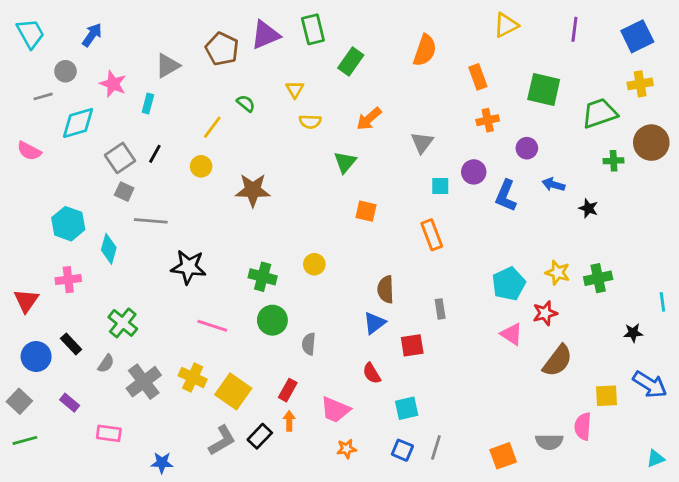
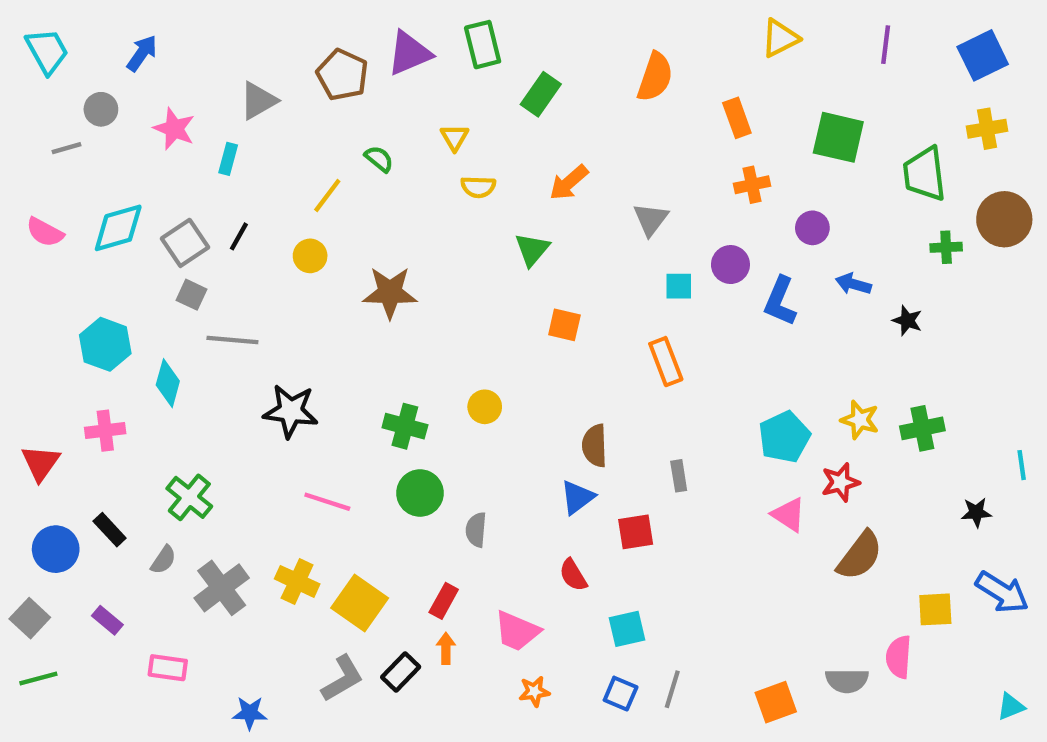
green trapezoid: (600, 113) -> (925, 174), turned -78
cyan diamond: (78, 123) -> (118, 228), moved

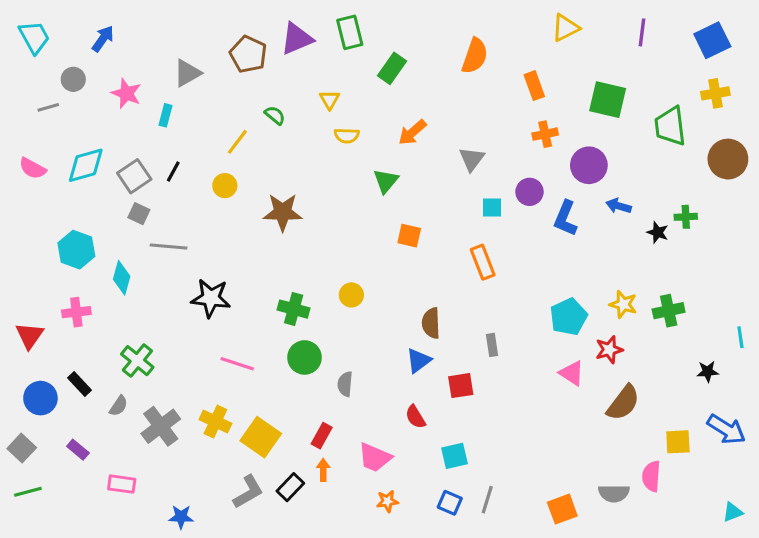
purple circle: (812, 228) -> (589, 165), size x1.5
green cross: (946, 247) -> (686, 217), moved

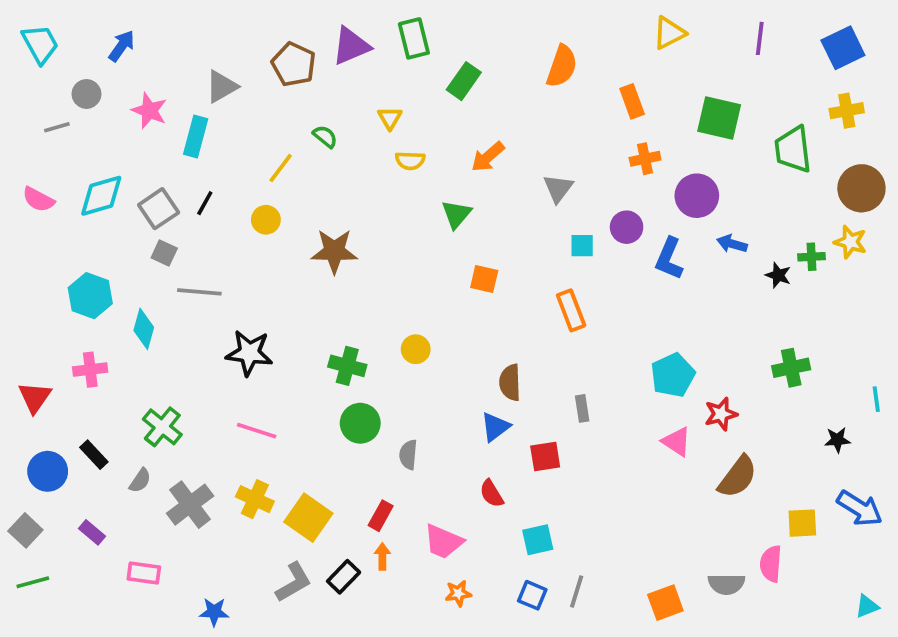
cyan rectangle: (165, 115) -> (196, 137), size x1.5
yellow star: (623, 304) -> (850, 242), moved
pink line: (237, 364) -> (257, 431), moved

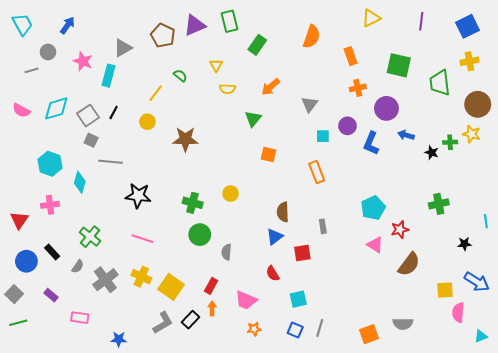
pink semicircle: (771, 564) -> (458, 313), moved

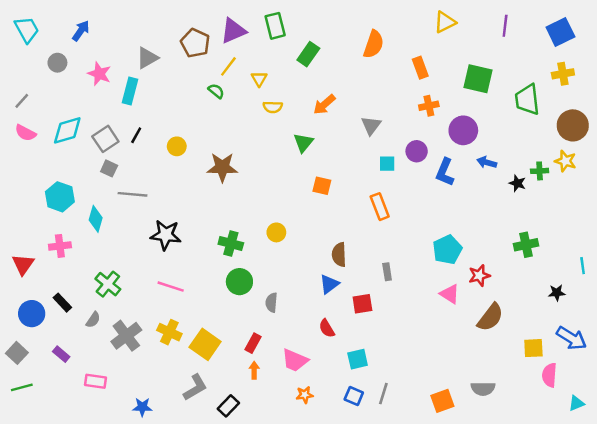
gray line: (32, 70) -> (22, 101), moved, turned -32
yellow line: (156, 93) -> (228, 66), moved
black rectangle: (191, 320) -> (228, 406), moved

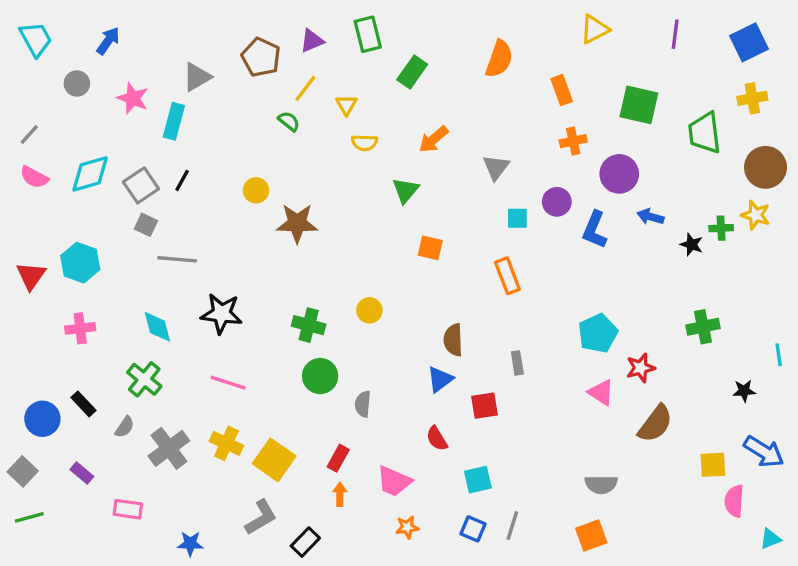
purple triangle: (233, 31) -> (312, 41), size x0.7
yellow circle: (177, 146) -> (256, 190), moved
cyan diamond: (96, 219) -> (157, 327), moved, turned -30
red triangle: (23, 264) -> (31, 276), moved
gray semicircle: (483, 389) -> (601, 484), moved

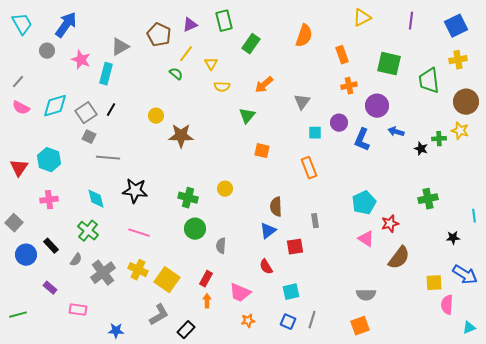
blue arrow: (108, 41) -> (66, 25), size x1.5
gray square: (23, 471) -> (14, 223), moved

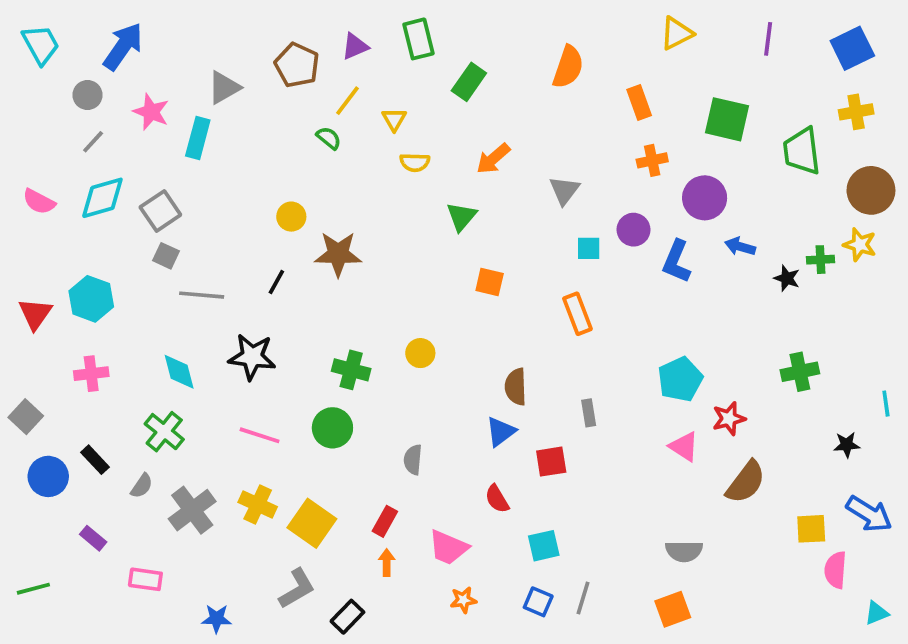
gray line: (18, 82) -> (93, 142), moved
black line: (111, 110) -> (276, 282), moved
green circle: (195, 229) -> (332, 428), moved

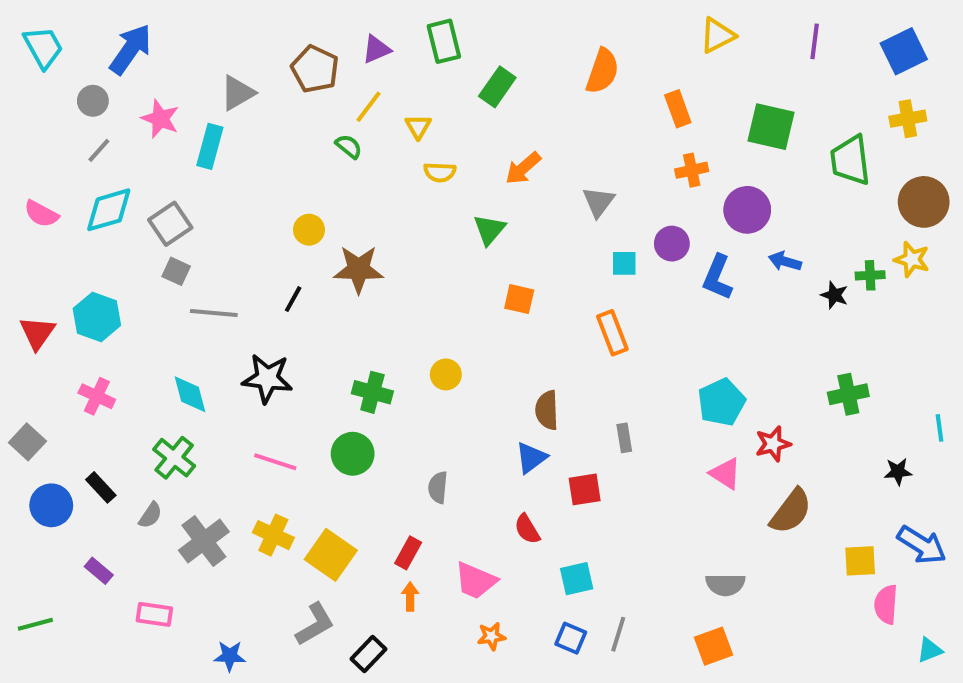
pink cross: (91, 374) -> (97, 396), turned 32

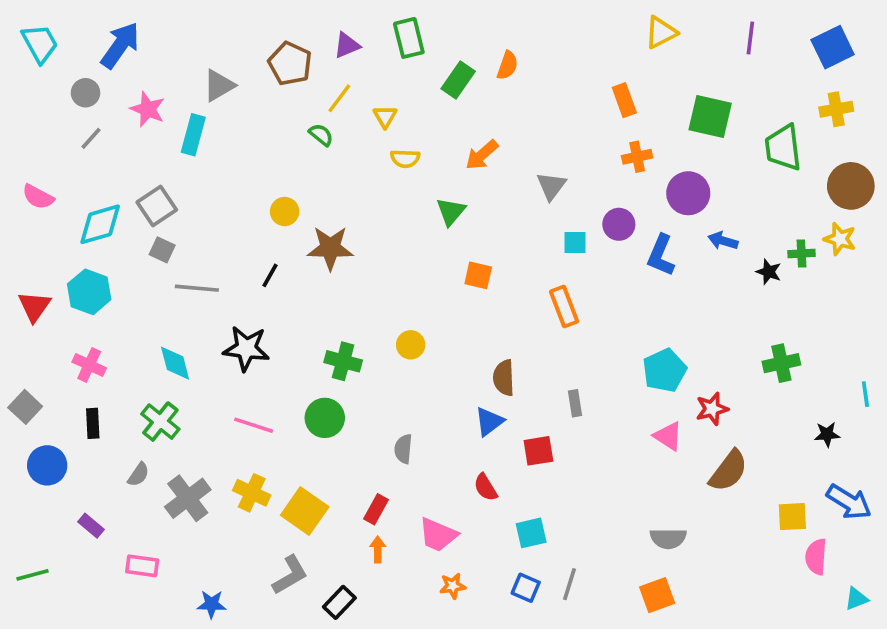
orange semicircle: (602, 71) -> (507, 65), moved, size x0.7
cyan diamond: (109, 210) -> (100, 224), moved
black rectangle: (101, 487) -> (93, 423), moved, turned 40

